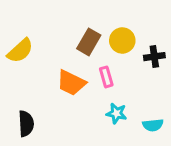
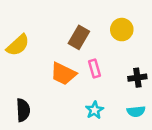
yellow circle: (122, 40) -> (122, 30), moved
black cross: (154, 57) -> (137, 78), moved
cyan star: (116, 113) -> (94, 110), moved, turned 30

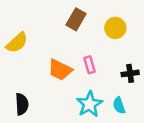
brown rectangle: (79, 37) -> (76, 19), moved
cyan star: (94, 110) -> (89, 104), size x1.5
cyan semicircle: (136, 111) -> (119, 105), moved, turned 77

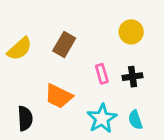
brown rectangle: (76, 19) -> (64, 44), moved
orange trapezoid: (60, 70) -> (59, 96), moved
black cross: (130, 73) -> (133, 77), moved

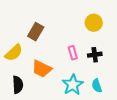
brown rectangle: (64, 44) -> (36, 32), moved
yellow semicircle: (20, 49) -> (14, 53), moved

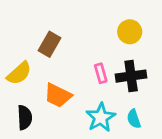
black cross: (95, 55) -> (131, 76), size x1.5

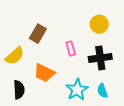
pink rectangle: (101, 73) -> (71, 48), moved

